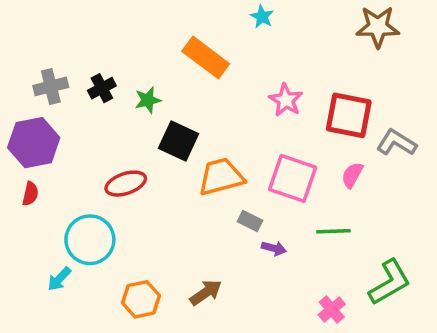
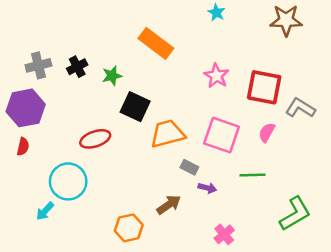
cyan star: (262, 17) -> (216, 13), moved
brown arrow: (206, 293) -> (169, 205), moved
orange hexagon: (141, 299) -> (129, 228), moved
pink cross: (332, 310) -> (224, 234), moved

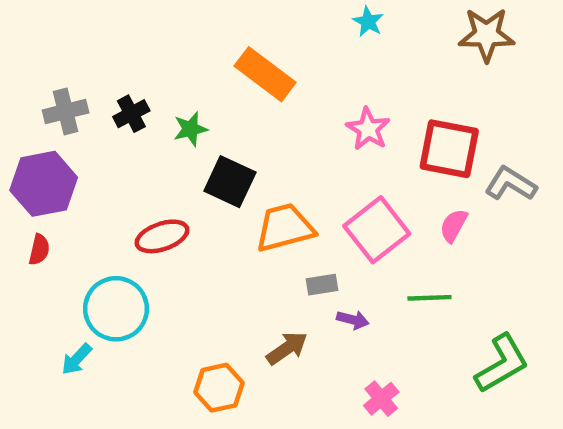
pink square: (222, 135) -> (377, 230), turned 33
gray rectangle: (189, 167) -> (322, 285), turned -36

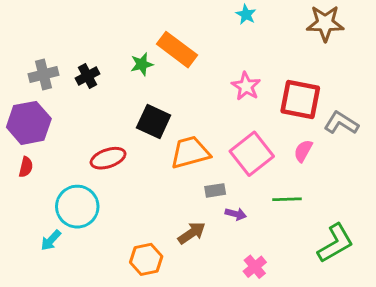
green star: (191, 129) -> (142, 64), moved

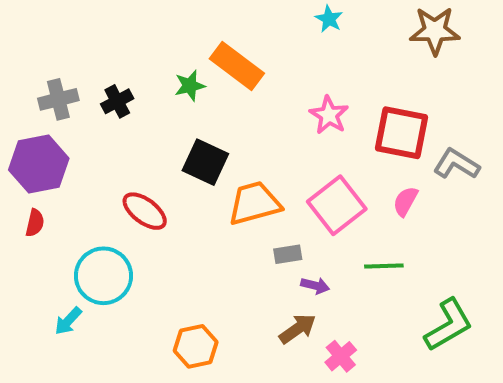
red ellipse: (108, 158) -> (145, 211), turned 56
brown arrow: (192, 233) -> (298, 329), moved

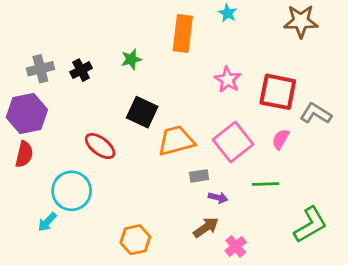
orange rectangle: (237, 66) -> (183, 33), moved, turned 60
red semicircle: (35, 223) -> (24, 154), size x1.4

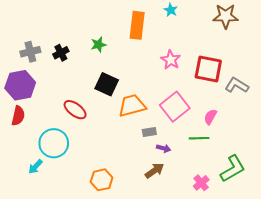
pink semicircle: (280, 139) -> (210, 117), moved
pink cross: (236, 246) -> (201, 183), moved

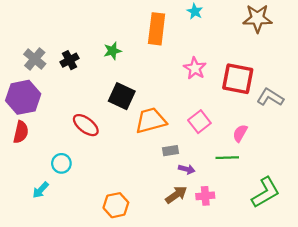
gray cross: (30, 52) -> (35, 59), turned -36
pink square: (175, 107) -> (199, 122), size x0.7
cyan circle: (54, 143) -> (61, 163), size x0.6
pink cross: (201, 183) -> (205, 196), moved, turned 35

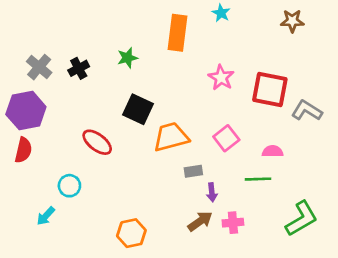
brown star: (257, 18) -> (292, 21), size x0.7
pink semicircle: (240, 133) -> (273, 151), turned 60
purple arrow: (187, 169) -> (212, 192), turned 70

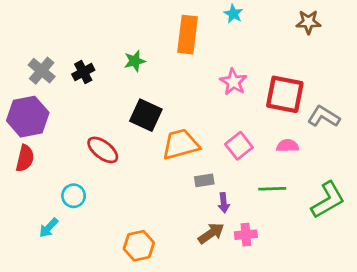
pink semicircle: (273, 151) -> (288, 146), moved
green L-shape: (302, 219) -> (328, 200), moved

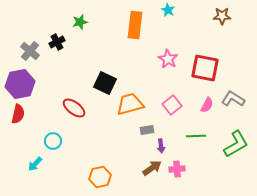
green star: (135, 61) -> (80, 22), moved
black cross: (83, 72) -> (57, 42), moved
gray L-shape: (324, 117) -> (233, 99), moved
pink semicircle: (288, 146) -> (207, 105), turned 119

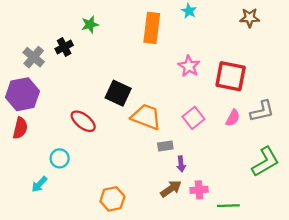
gray L-shape: (233, 99) -> (262, 111), turned 135
orange trapezoid: (130, 104) -> (146, 117), turned 36
green line: (196, 136) -> (228, 206), moved

